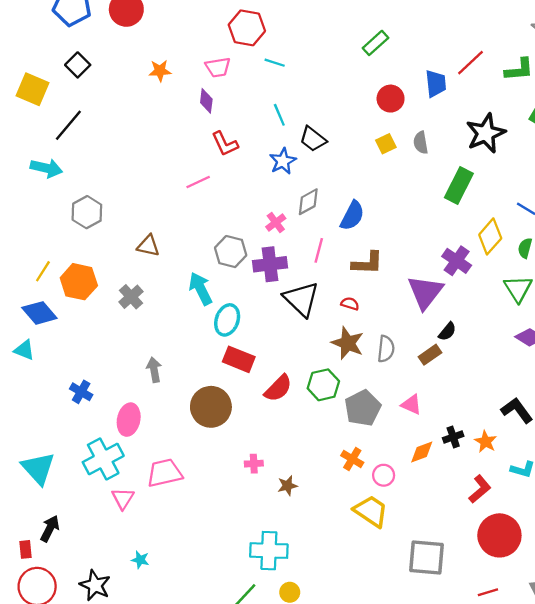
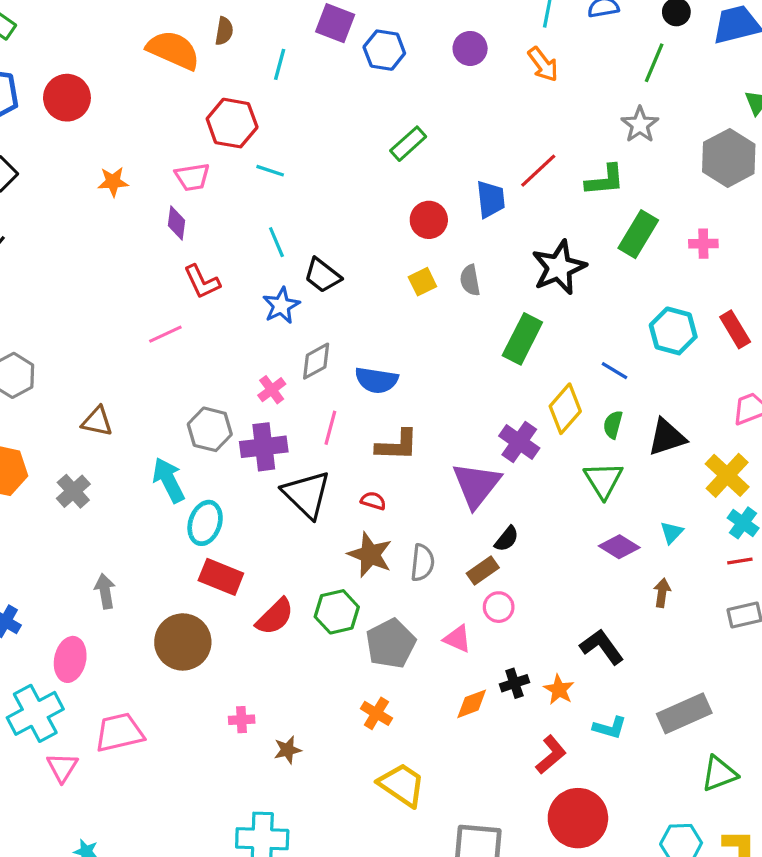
blue semicircle: (352, 216) -> (376, 380), turned 72
pink circle: (384, 475) -> (499, 607), moved

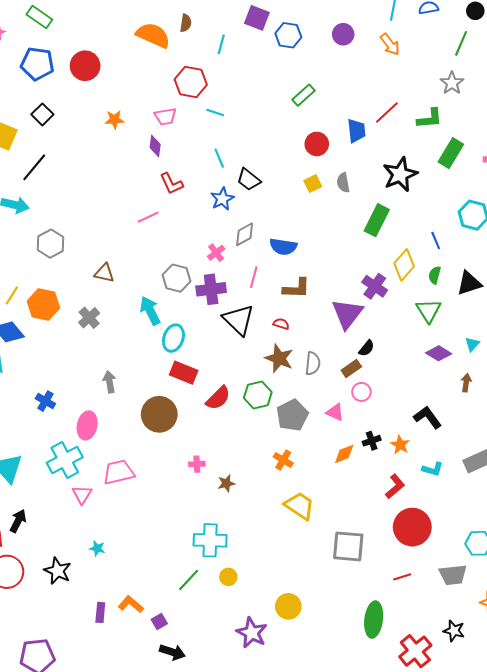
blue line: (614, 371) -> (436, 241), turned 36

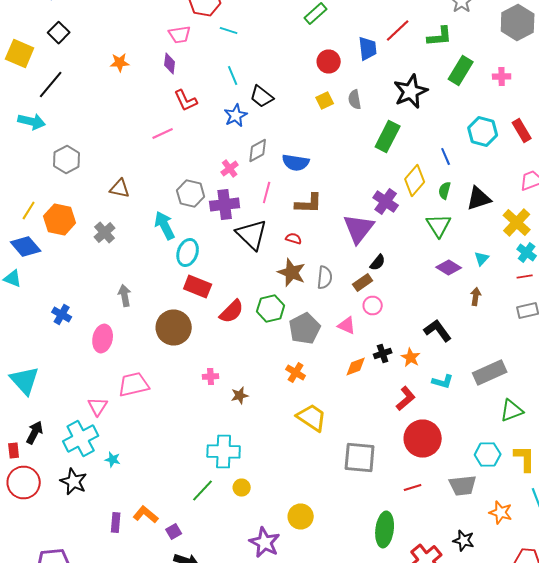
orange star: (115, 120) -> (120, 62), moved
cyan cross: (65, 460) -> (81, 438), moved

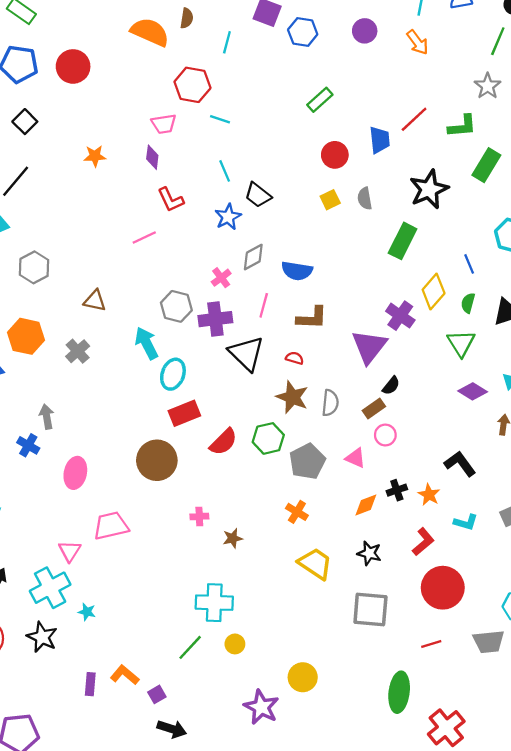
red rectangle: (198, 286) -> (184, 413), turned -44
gray arrow: (125, 296) -> (47, 417), moved
black star: (464, 540) -> (369, 553), moved

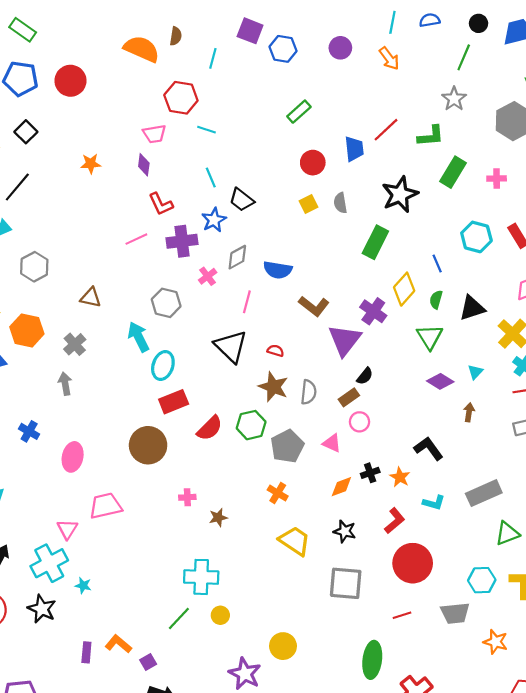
brown L-shape: (312, 318) -> (314, 306), moved, turned 36
purple cross: (215, 319) -> (182, 241), moved
gray arrow: (47, 417) -> (65, 384), moved

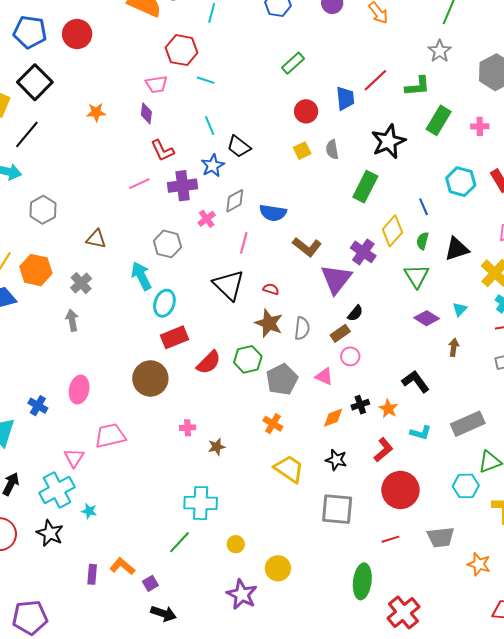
black square: (26, 132) -> (35, 82), size x1.6
blue cross: (29, 431) -> (38, 406), moved
cyan hexagon: (482, 580) -> (466, 486), moved
yellow circle: (220, 615) -> (236, 544), moved

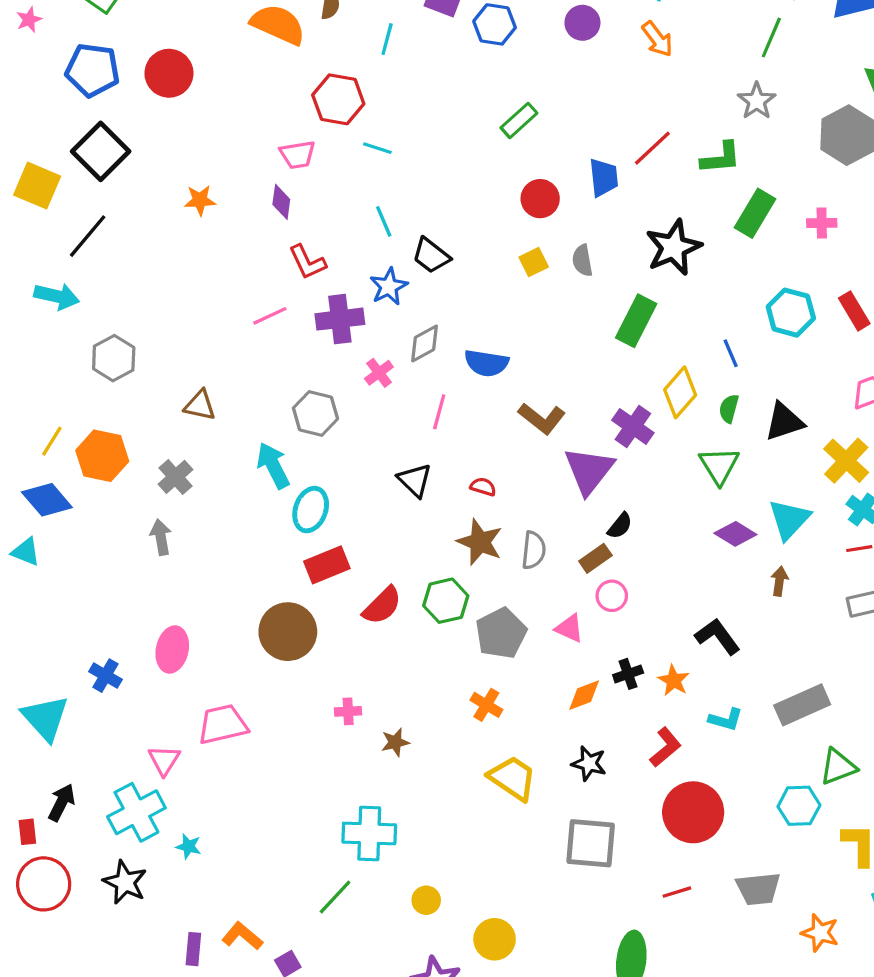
black triangle: (229, 285) -> (415, 480), size x0.7
cyan triangle: (460, 309) -> (789, 519), size x1.8

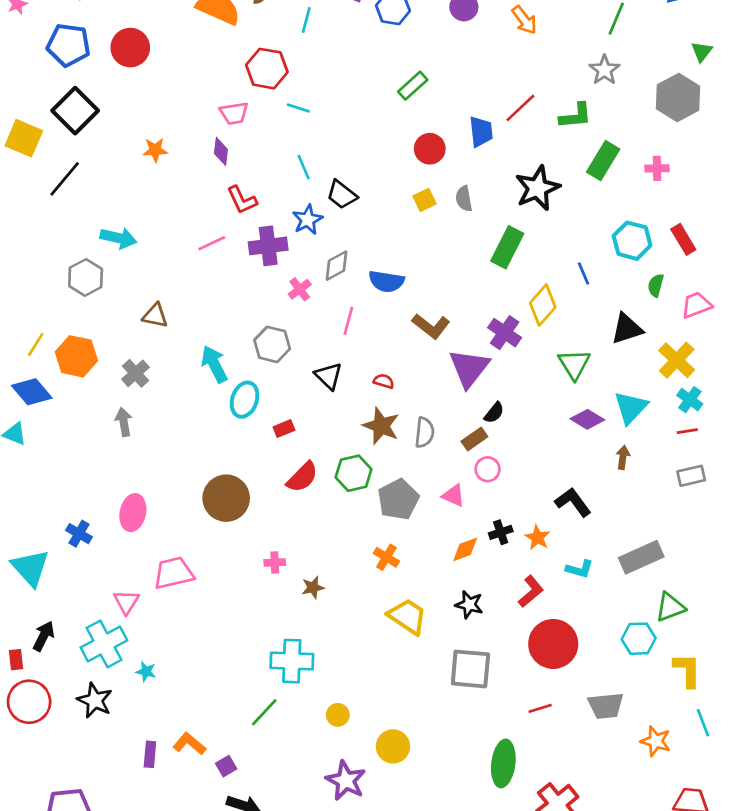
cyan arrow: (57, 296) -> (118, 238), moved
green semicircle: (729, 409) -> (656, 285), moved
gray hexagon: (315, 413) -> (272, 344), moved
red rectangle: (327, 565) -> (284, 429), moved, size x0.6

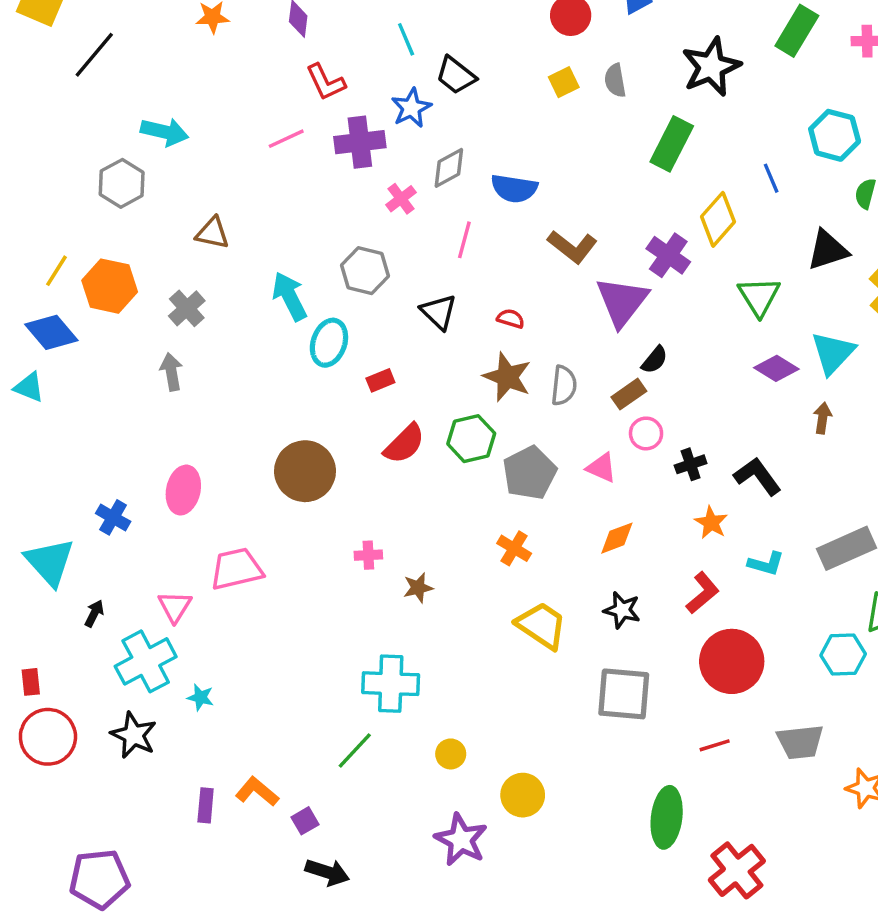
black cross: (501, 532) -> (691, 464), moved
black arrow: (44, 636) -> (94, 613), moved, size x0.7

